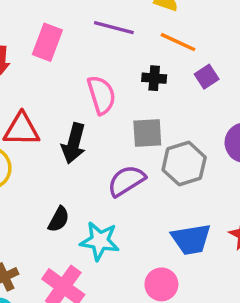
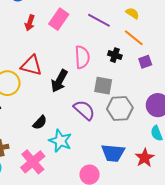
purple semicircle: (126, 181) -> (84, 110), turned 60

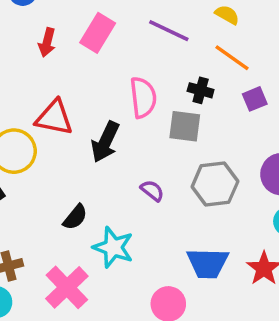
gray square: (103, 86) -> (185, 126), moved
purple semicircle: (84, 110) -> (152, 191), size x0.6

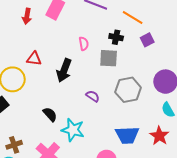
pink semicircle: (143, 97) -> (84, 44), size x0.6
red triangle: (54, 118) -> (34, 59), size x0.7
black semicircle: (75, 217) -> (50, 114), turned -77

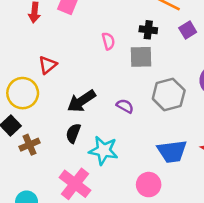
red triangle: (34, 59) -> (48, 65), turned -42
black arrow: (64, 70) -> (81, 101), moved, turned 40
black semicircle: (50, 114) -> (73, 133), turned -112
brown cross: (14, 145) -> (30, 145), moved

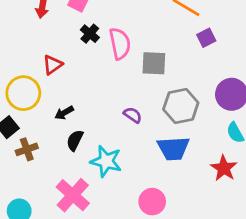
black cross: (148, 30) -> (90, 34), moved, turned 30
pink semicircle: (108, 41) -> (120, 44), size x1.6
black arrow: (81, 101) -> (64, 113), moved, size x0.6
blue trapezoid: (172, 151) -> (173, 148), moved

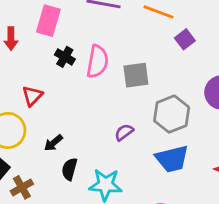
pink semicircle: (120, 44) -> (97, 61), turned 32
purple semicircle: (133, 115) -> (124, 132), turned -60

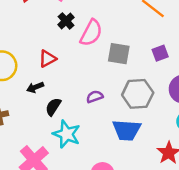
purple square: (185, 39) -> (160, 53), moved
red triangle: (32, 96) -> (48, 59), moved
black semicircle: (69, 169) -> (53, 107), moved

